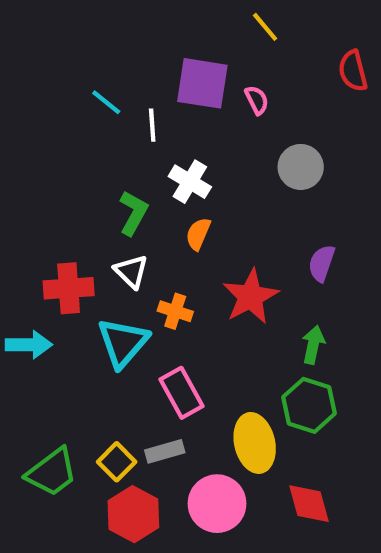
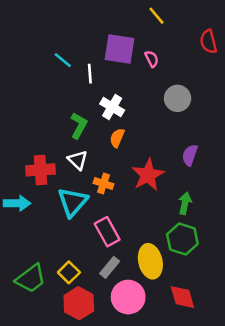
gray rectangle: (165, 451) -> (110, 267), moved, turned -35

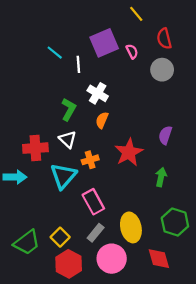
red semicircle: (208, 42) -> (164, 39), moved
purple square: (120, 49) -> (104, 43), turned -32
gray circle: (178, 98) -> (162, 70), moved
orange cross: (103, 184) -> (90, 160), turned -35
green hexagon: (182, 239) -> (175, 222), moved

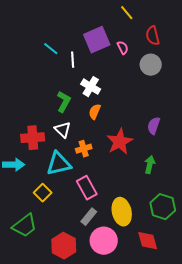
cyan triangle: (63, 176) -> (59, 164), turned 36
yellow square: (60, 237) -> (43, 193), moved

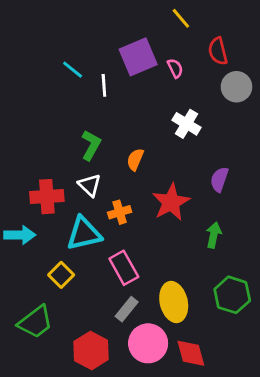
gray circle: (151, 65) -> (236, 87), moved
white cross: (91, 87) -> (187, 124), moved
red diamond: (148, 241) -> (191, 353), moved

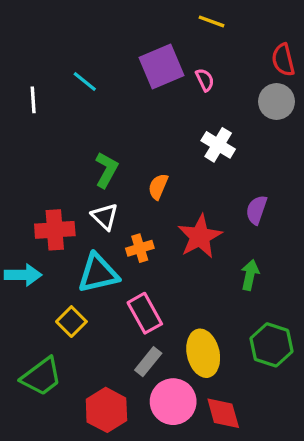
yellow line: (181, 18) -> (211, 21), turned -30
red semicircle: (218, 51) -> (283, 60), moved
white line: (104, 85) -> (33, 100), moved

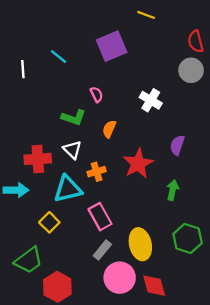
pink semicircle: (205, 80) -> (97, 94), moved
green L-shape: (106, 170) -> (74, 118), turned 80
red hexagon: (106, 410) -> (57, 287), moved

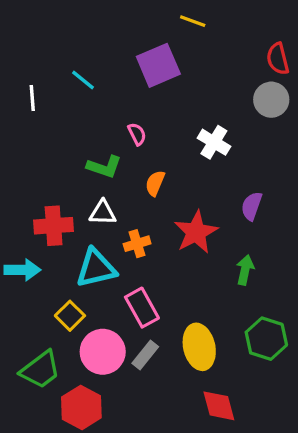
yellow line: (146, 15) -> (193, 21), moved
white triangle: (72, 150) -> (103, 213), turned -42
pink circle: (120, 278) -> (103, 352), moved

